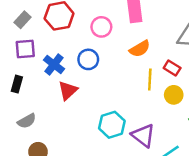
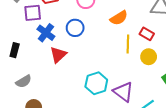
purple square: (25, 49) -> (33, 13), moved

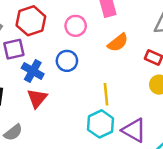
yellow line: (128, 44) -> (106, 94), moved
red triangle: (58, 55) -> (37, 98), moved

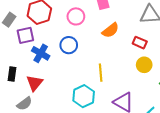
red triangle: (37, 98) -> (35, 83), moved
cyan hexagon: (100, 124) -> (84, 96), moved

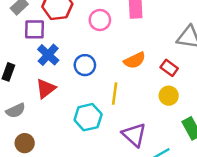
orange semicircle: (110, 30) -> (135, 60), moved
blue circle: (69, 45) -> (85, 65), moved
red triangle: (35, 83) -> (46, 89), moved

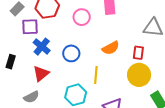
red rectangle: (169, 68) -> (138, 53), turned 64
yellow circle: (169, 96) -> (139, 75), size x1.5
gray semicircle: (16, 111) -> (31, 97), moved

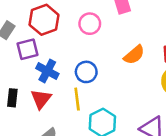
red triangle: (41, 74) -> (41, 99), moved
yellow line: (96, 75) -> (77, 99), moved

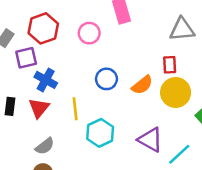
orange semicircle: (134, 55) -> (142, 85), moved
blue circle: (86, 72) -> (106, 79), moved

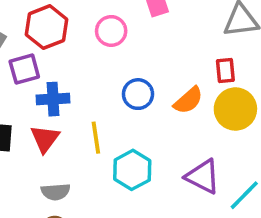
blue cross: (46, 80) -> (53, 99), turned -30
gray semicircle: (45, 146) -> (56, 192), turned 36

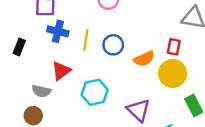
yellow line: (96, 138) -> (86, 40), moved
red triangle: (45, 139) -> (61, 71), moved

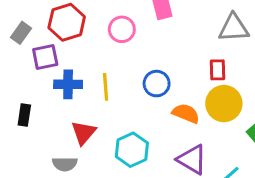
blue circle: (113, 45) -> (157, 84), moved
orange semicircle: (144, 59) -> (186, 113), moved, turned -120

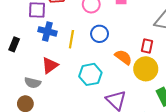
blue circle: (157, 84) -> (100, 34), moved
orange semicircle: (186, 113) -> (123, 57), moved
cyan hexagon: (132, 150) -> (90, 74), moved

